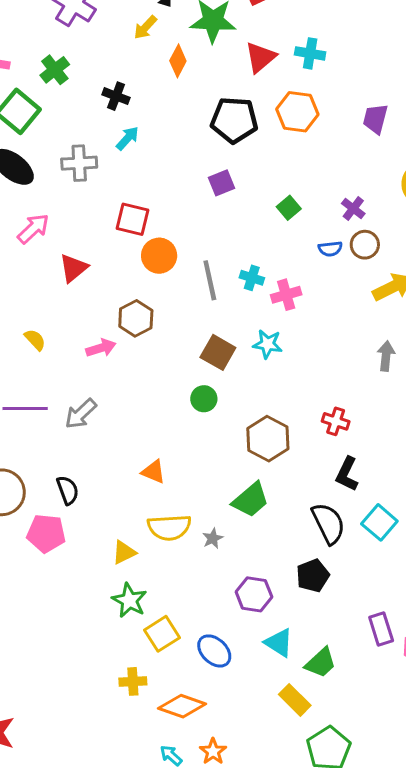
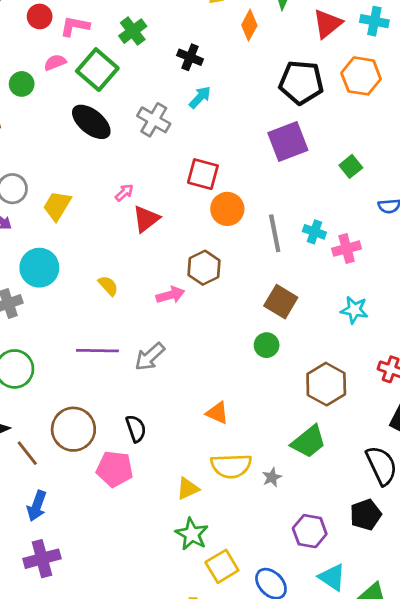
gray cross: (79, 163) -> (154, 120), turned 32
purple square: (221, 183) -> (288, 142), size x1.6
pink arrow: (33, 229) -> (124, 193), moved, size x0.6
cyan star: (268, 344) -> (354, 310), moved

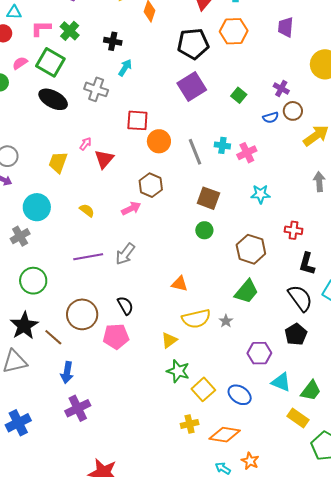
pink L-shape: (75, 26) -> (41, 28), moved
yellow trapezoid: (57, 206) -> (58, 162), moved

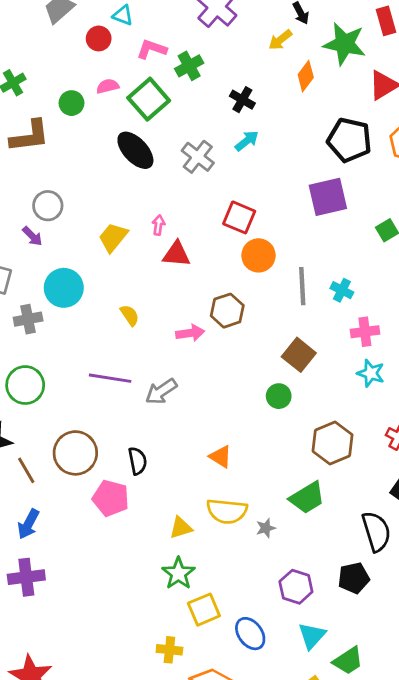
pink arrow: (85, 144) -> (158, 225), turned -48
pink cross: (247, 153) -> (365, 332), moved
red triangle: (104, 159) -> (176, 254), turned 35
cyan triangle: (281, 382) -> (312, 636), turned 30

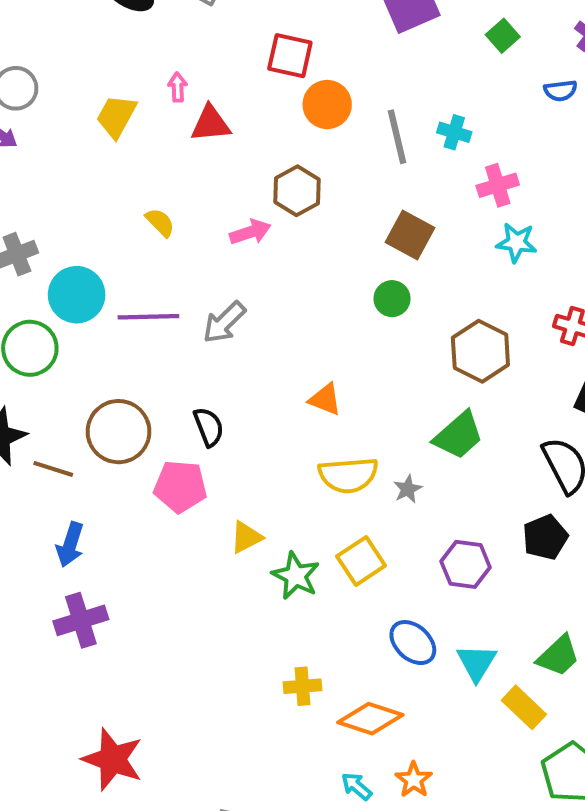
cyan circle: (64, 288) -> (77, 295), moved
brown line: (26, 470) -> (53, 469), turned -32
yellow triangle: (181, 528) -> (246, 537), moved
yellow square: (204, 610) -> (361, 561), moved
cyan triangle: (312, 636) -> (476, 663), moved

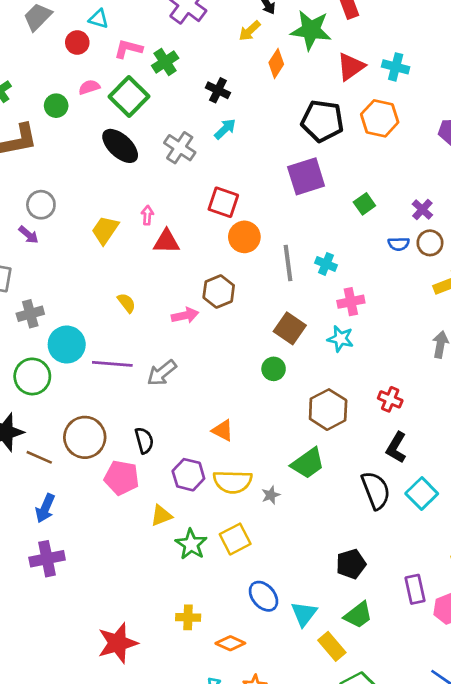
cyan star: (517, 242) -> (340, 339), moved
black pentagon: (545, 537) -> (351, 564), moved
purple hexagon: (466, 564) -> (188, 475), moved
orange diamond: (370, 719) -> (230, 643), size x0.7
red star: (113, 759) -> (118, 643), moved, turned 30

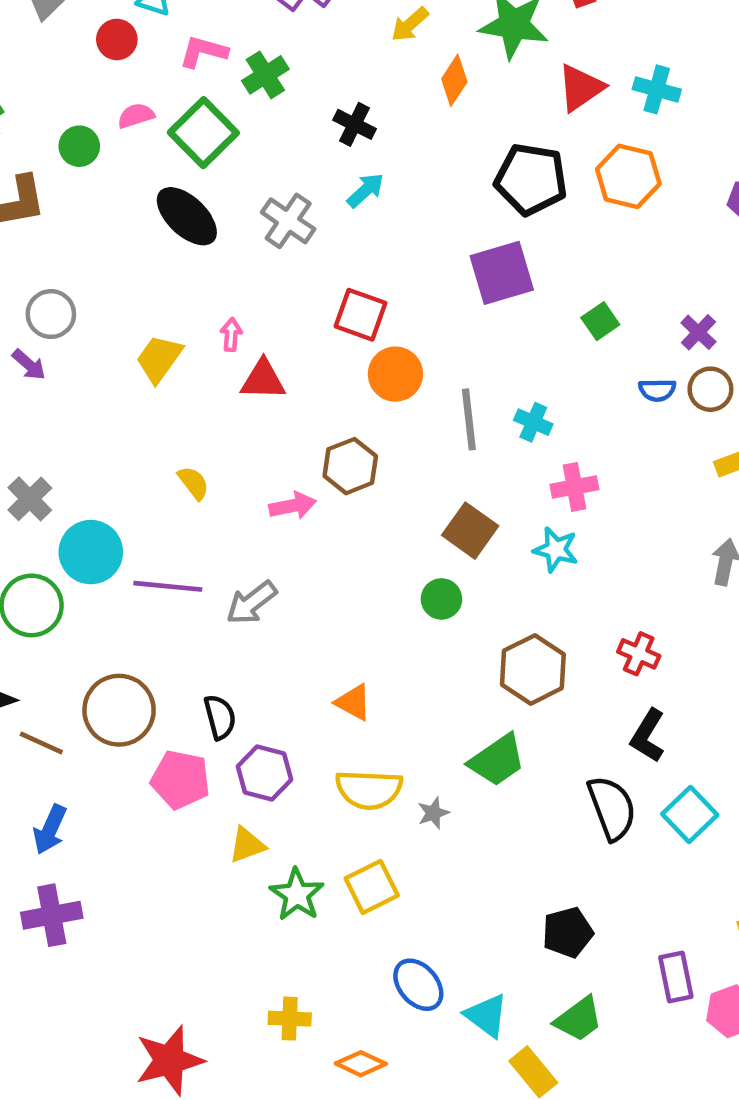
gray cross: (30, 314) -> (30, 499), turned -30
purple hexagon: (188, 475) -> (264, 773), moved
cyan triangle: (304, 614) -> (486, 1016), turned -32

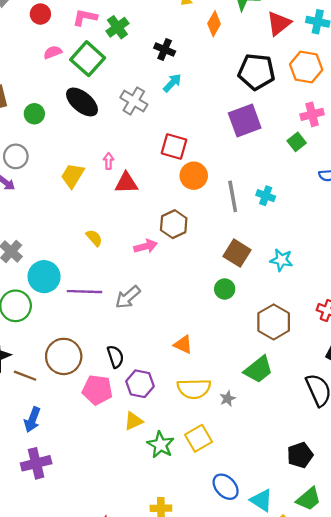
green circle: (79, 146) -> (34, 114), moved
pink cross: (574, 487) -> (312, 114), moved

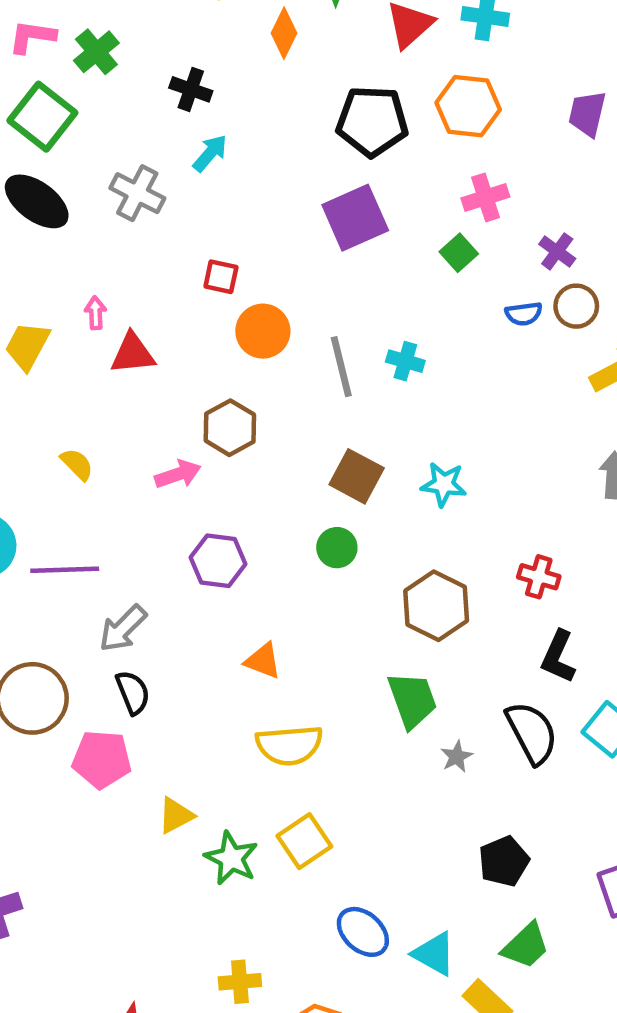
red square: (174, 146) -> (221, 277), size x0.7
gray arrow: (128, 297) -> (123, 628), moved
green trapezoid: (258, 369) -> (412, 700), turned -68
purple hexagon: (140, 384) -> (218, 561), moved
gray star: (228, 399) -> (457, 757), moved

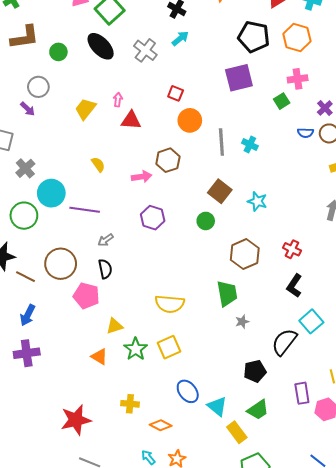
gray arrow: (123, 628) -> (106, 240), size x0.7
orange triangle: (263, 661) -> (99, 357), moved
black semicircle: (532, 733) -> (284, 342), moved, turned -124

